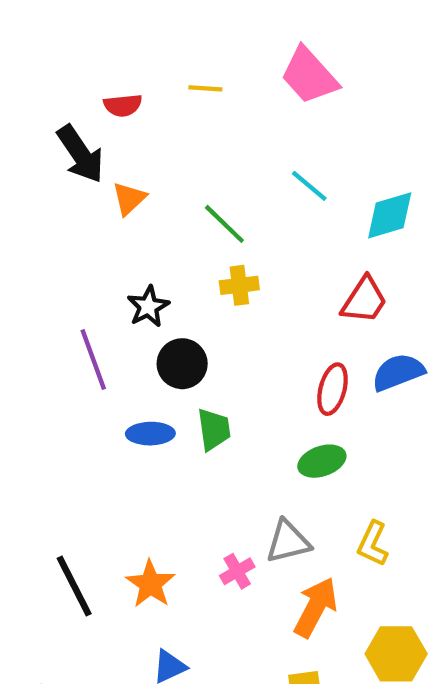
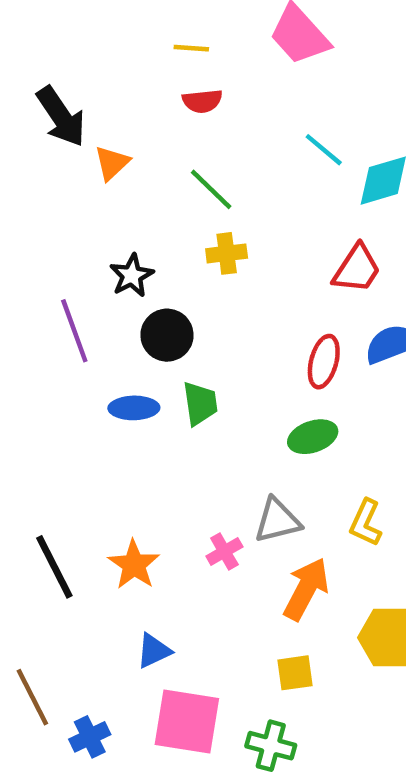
red semicircle: (123, 105) -> (202, 101), moved
cyan line: (309, 186) -> (324, 150), moved

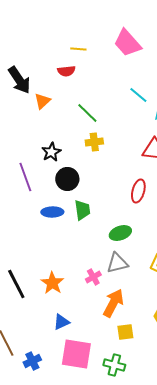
red semicircle: (202, 101) -> (66, 71), moved
green ellipse: (313, 437) -> (120, 233), moved
orange arrow: (306, 589) -> (113, 303), moved

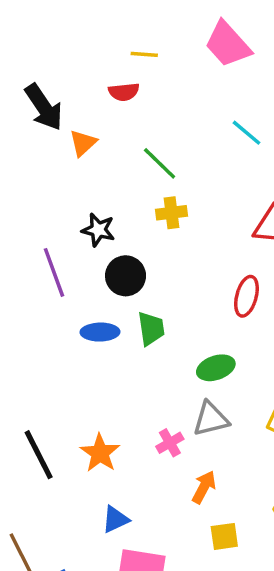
black star: (51, 152) -> (98, 230), turned -30
orange arrow: (113, 303) -> (204, 487), size x0.7

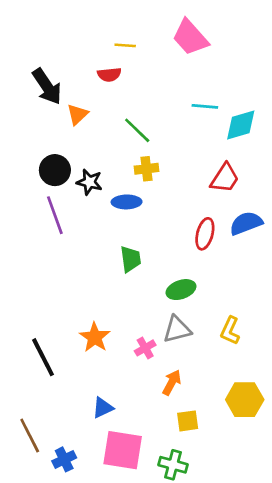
cyan line: (246, 133) -> (205, 106), turned -35
black circle: (126, 276) -> (55, 170), moved
blue ellipse: (100, 332) -> (127, 202), moved
orange star: (100, 453) -> (95, 337), moved

